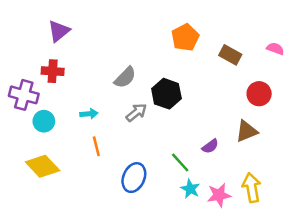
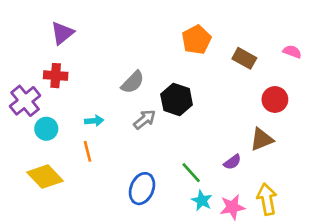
purple cross: (24, 95) -> (25, 101), turned 36
orange line: (96, 146) -> (88, 151), moved
purple semicircle: (210, 146) -> (232, 162), moved

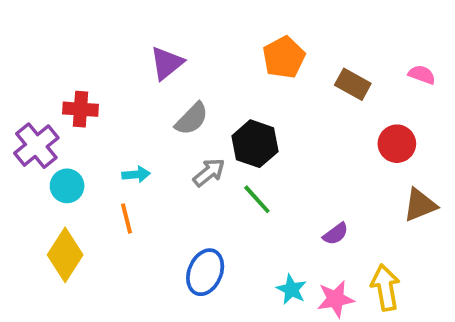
purple triangle: (62, 33) -> (167, 63), moved
brown triangle: (262, 139) -> (420, 205), moved
green line: (191, 173) -> (257, 199), moved
yellow diamond: (45, 177) -> (65, 255), turned 76

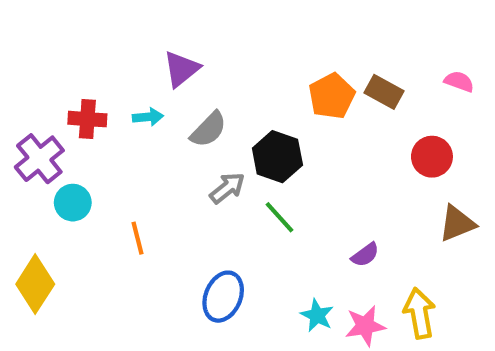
orange pentagon: (284, 57) -> (332, 96), moved
cyan arrow: (136, 174) -> (148, 117), moved
yellow diamond: (65, 255) -> (35, 284), moved

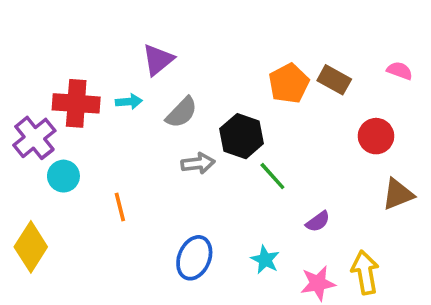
red cross: (87, 119) -> (76, 103), size x1.4
gray arrow: (227, 188) -> (198, 163), turned 32
green line: (280, 217) -> (272, 176), moved
cyan star: (317, 315) -> (265, 260), moved

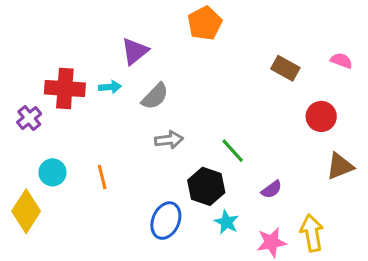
orange pentagon: (289, 83) -> (205, 23), moved
black hexagon: (242, 136) -> (206, 186), moved
purple cross: (34, 138) -> (29, 118), size x0.7
cyan circle: (63, 176) -> (52, 172), moved

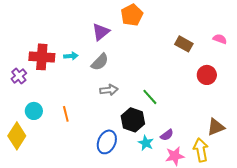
purple triangle: (135, 51) -> (101, 32), moved
brown triangle: (340, 166) -> (216, 127), moved
purple semicircle: (271, 189) -> (167, 135), moved

